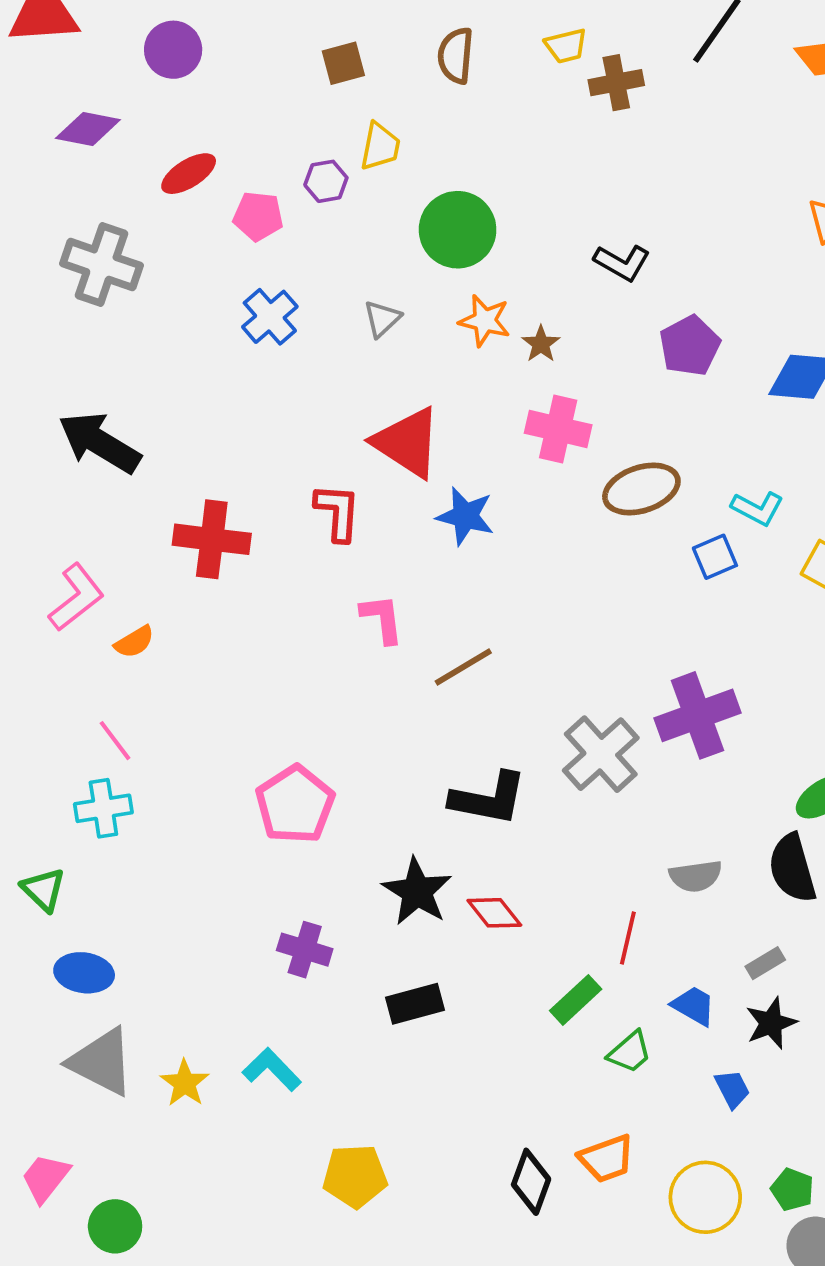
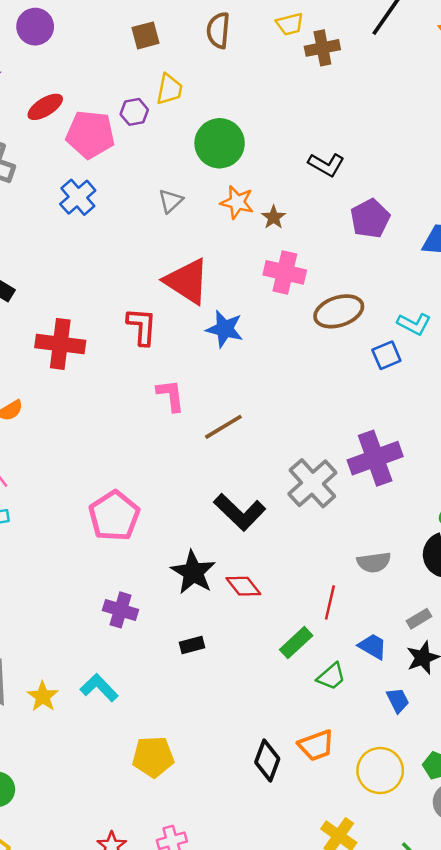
pink pentagon: (258, 216) -> (90, 134), size x1.5
blue cross: (270, 317) -> (78, 197), moved
black L-shape: (489, 799) -> (240, 512), turned 33
black rectangle: (415, 1004) -> (192, 645), size x0.7

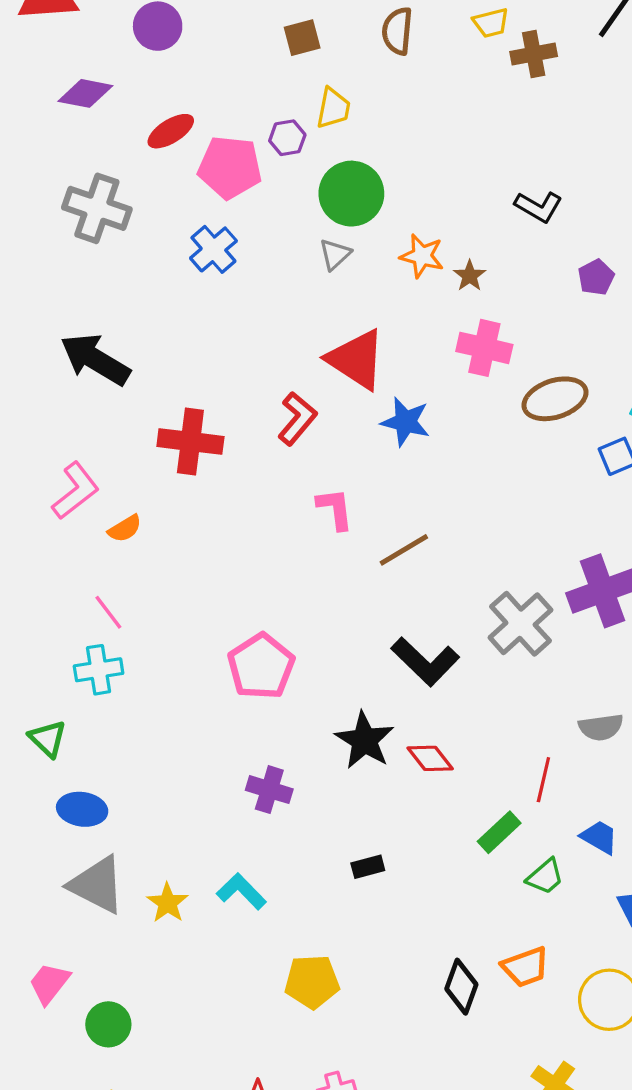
green circle: (220, 143) -> (351, 194), moved
purple pentagon: (370, 219) -> (596, 277), size x0.7
red L-shape: (142, 326) -> (297, 419), turned 36
black rectangle: (192, 645) -> (368, 867), moved

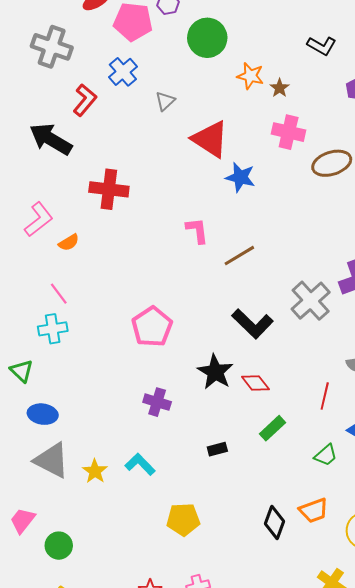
gray triangle: (335, 254) -> (165, 101), moved
red L-shape: (297, 419) -> (85, 100), moved
green rectangle: (499, 832) -> (272, 428), moved

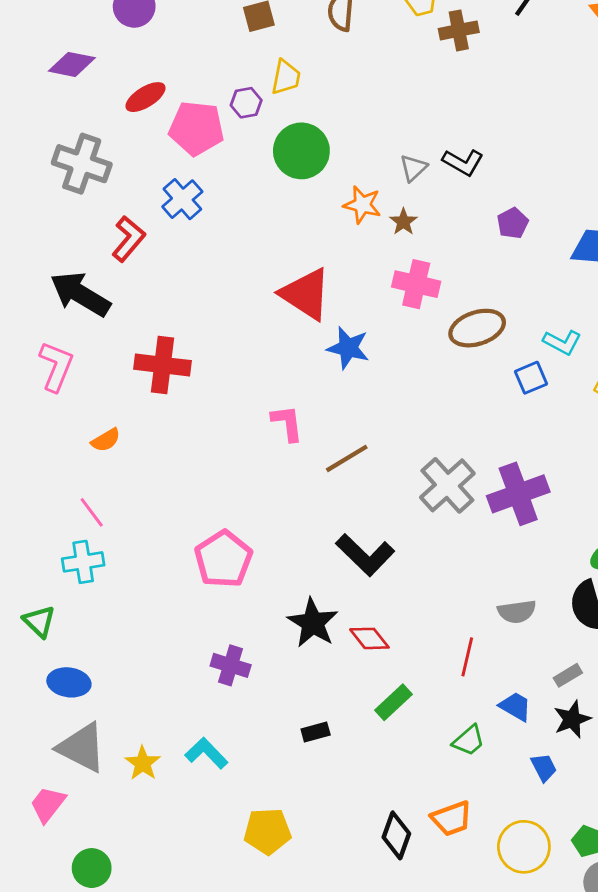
gray triangle: (165, 101) -> (413, 168), moved
pink L-shape: (39, 219) -> (56, 366), moved, turned -30
gray cross: (311, 301) -> (447, 485), moved
pink trapezoid: (23, 520) -> (48, 804), moved

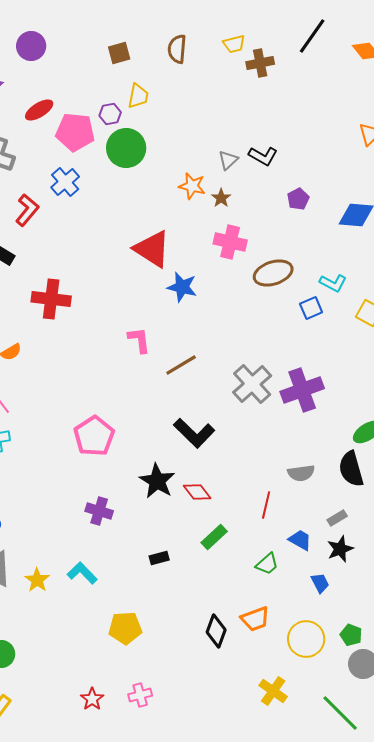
green circle: (301, 151) -> (126, 148), moved

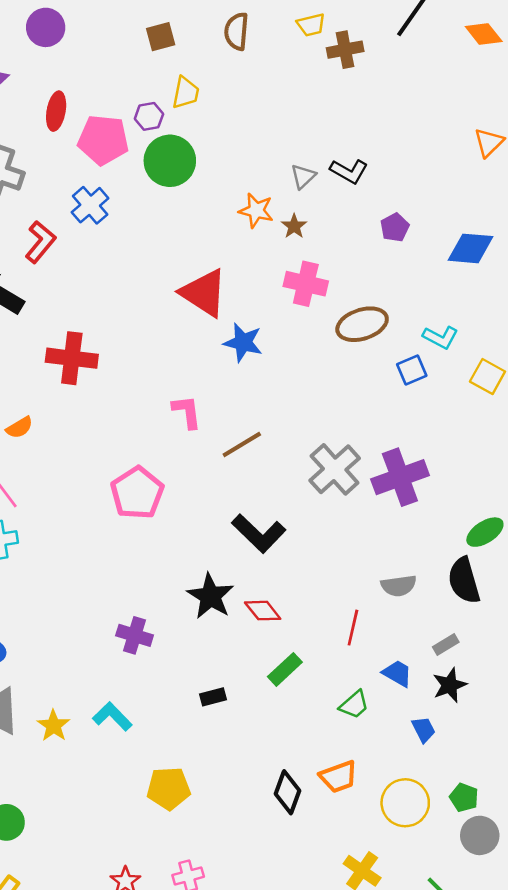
red ellipse: (39, 110) -> (56, 111), turned -48
pink pentagon: (94, 436) -> (137, 493), moved

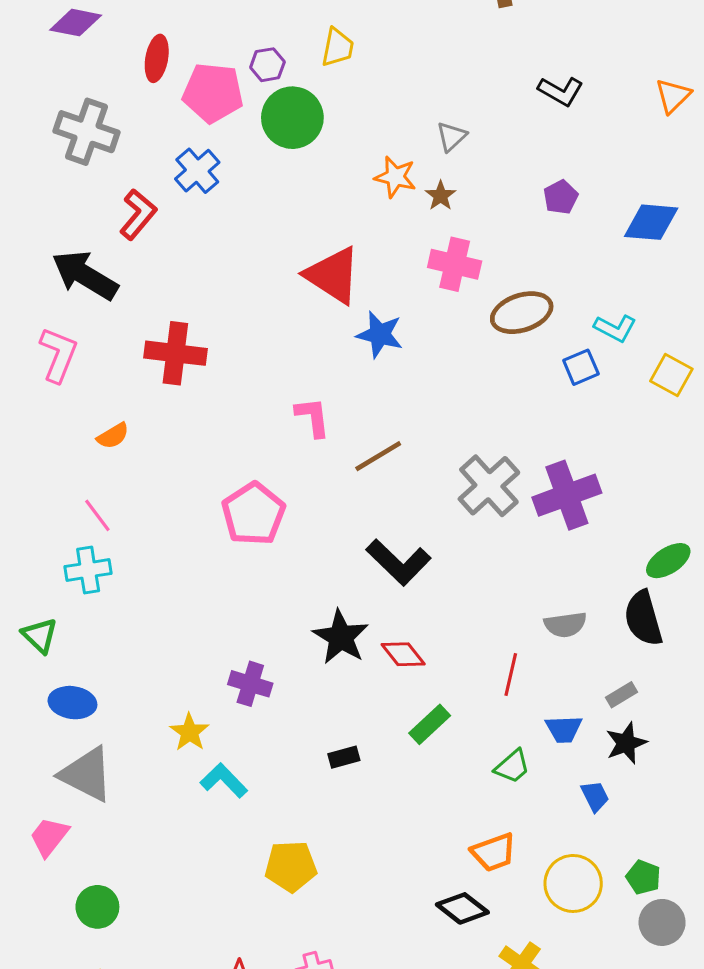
yellow trapezoid: (186, 93) -> (338, 47), moved
black L-shape: (349, 171) -> (561, 91), moved
blue trapezoid: (397, 673) -> (564, 729), turned 148
yellow star: (53, 726) -> (189, 732), moved
black diamond: (288, 792) -> (462, 908), moved, turned -72

